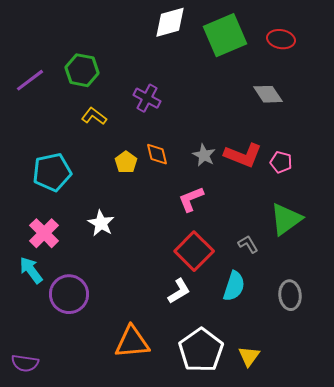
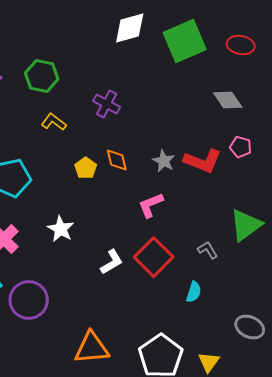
pink pentagon: (281, 162) -> (241, 147), moved
cyan semicircle: (234, 286) -> (194, 292), size x0.7
white L-shape: (179, 291) -> (112, 262), moved
gray ellipse: (290, 295) -> (250, 327), moved, turned -60

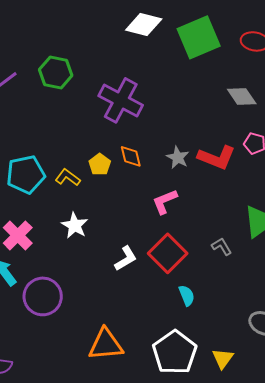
white diamond: (130, 28) -> (144, 24), turned 30
purple cross: (107, 104) -> (121, 100), size x1.6
yellow L-shape: (54, 122) -> (68, 177), moved
cyan semicircle: (194, 292) -> (187, 295), moved, turned -40

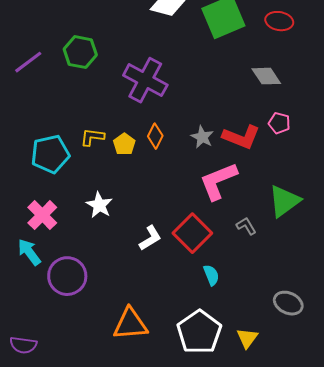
orange diamond: (131, 156) -> (155, 136), turned 40
yellow L-shape: (68, 177) -> (92, 137), moved, turned -30
pink L-shape: (165, 201) -> (218, 181), moved, size x1.5

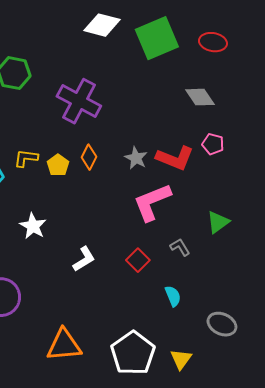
green triangle: (284, 201) -> (218, 222), size x0.7
red square: (192, 233) -> (138, 260), moved, size x0.6
cyan semicircle: (211, 275) -> (173, 296), moved

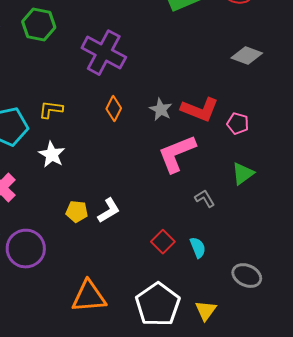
gray diamond: (200, 97) -> (247, 56), moved, turned -36
pink pentagon: (213, 144) -> (238, 124), moved
yellow pentagon: (58, 165) -> (77, 212), moved, turned -30
white star: (33, 226) -> (52, 155), moved
red square: (138, 260) -> (163, 242), moved

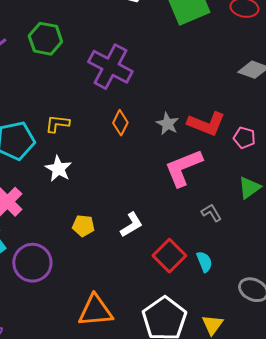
white L-shape: (109, 211) -> (131, 225), moved
red square: (163, 242) -> (169, 256), size x1.4

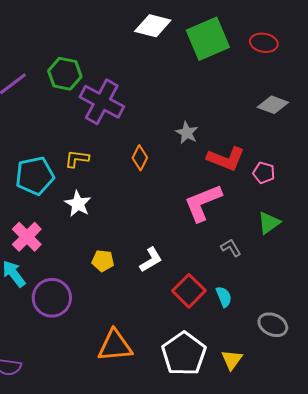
purple cross: (110, 67) -> (102, 102), moved
gray star: (167, 124) -> (187, 133), moved

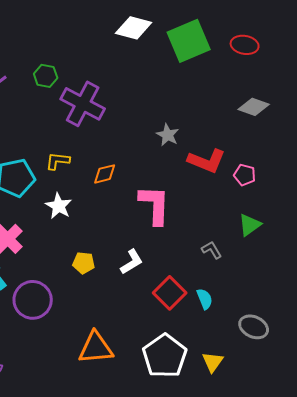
green hexagon: (65, 74) -> (46, 76), size x0.7
orange diamond: (140, 158) -> (105, 174), moved, turned 50
pink L-shape: (203, 203) -> (155, 205), moved, turned 114

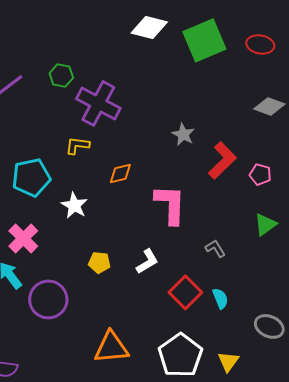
yellow L-shape: (58, 161) -> (77, 145), moved
red L-shape: (207, 161) -> (222, 160), turned -66
gray L-shape: (212, 250) -> (215, 248), moved

